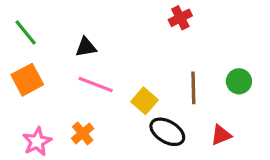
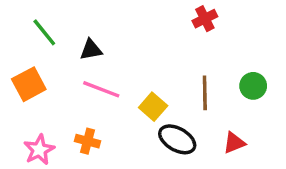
red cross: (180, 18) -> (205, 19), moved
green line: (26, 32) -> (44, 32), moved
orange cross: (83, 133) -> (87, 141), turned -35

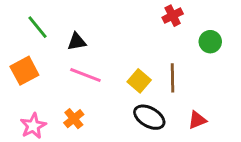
green circle: (253, 86) -> (210, 42), moved
yellow square: (153, 107) -> (139, 81), moved
orange cross: (87, 141) -> (74, 119), turned 36

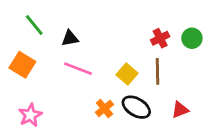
red cross: (173, 16) -> (160, 38), moved
orange square: (24, 71) -> (22, 65), turned -30
orange cross: (74, 119) -> (104, 108), moved

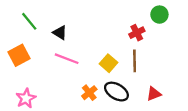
black triangle: (70, 38) -> (60, 33), turned 42
green circle: (192, 38) -> (159, 15), moved
orange square: (22, 65) -> (19, 55), turned 30

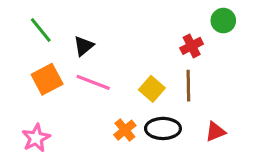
black triangle: (60, 33) -> (84, 46), turned 49
orange square: (19, 55) -> (47, 79), moved
black ellipse: (116, 92) -> (163, 128), turned -30

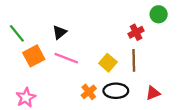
green line: (41, 30) -> (17, 33), moved

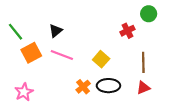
brown line: (134, 60) -> (143, 62), moved

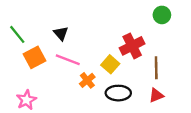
black triangle: (56, 31) -> (61, 33), turned -32
red cross: (127, 31) -> (132, 46), moved, size x1.5
orange cross: (83, 87) -> (87, 80), moved

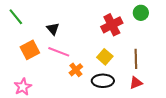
green line: (17, 34) -> (16, 17), moved
red cross: (132, 46) -> (112, 25), moved
yellow square: (110, 64) -> (105, 57), moved

